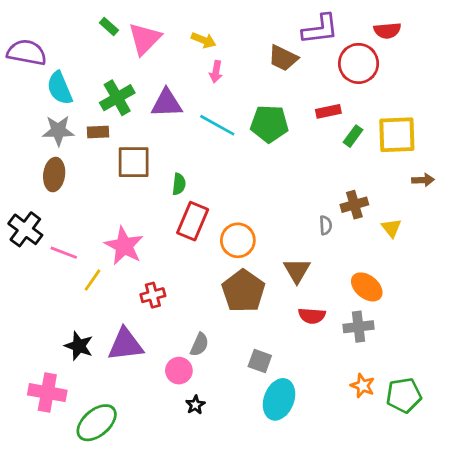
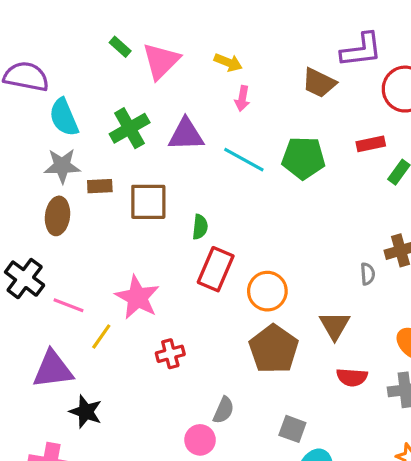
brown rectangle: (98, 132) -> (100, 186), moved
purple triangle: (125, 345) -> (53, 369), moved

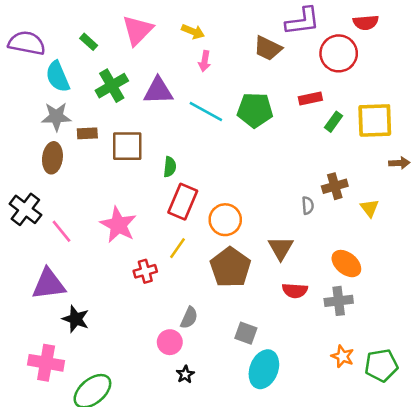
green rectangle: (120, 47) -> (89, 42), moved
pink line: (68, 305) -> (62, 231), turned 30
yellow line: (101, 337) -> (178, 248), moved

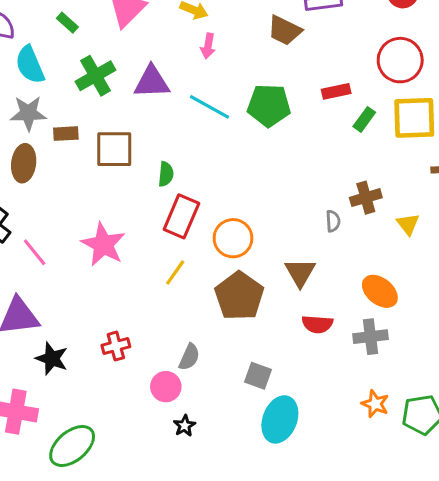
red circle: (339, 53) -> (400, 60), moved
red cross: (145, 271) -> (116, 346), moved

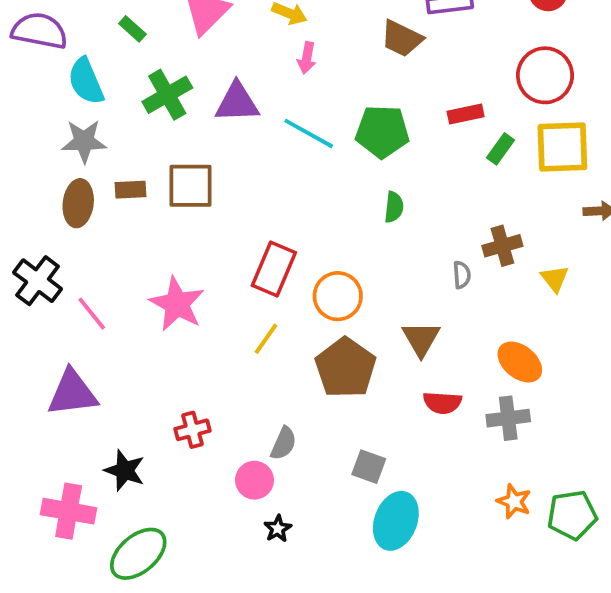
brown rectangle: (66, 134) -> (131, 190), moved
green semicircle: (166, 174) -> (394, 207), moved
black star: (52, 359) -> (125, 470), moved

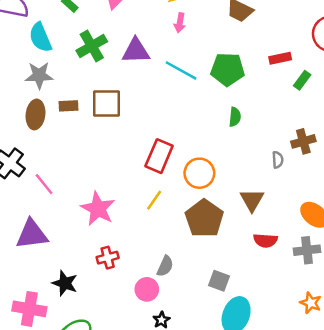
pink star: (177, 304) -> (98, 209), moved

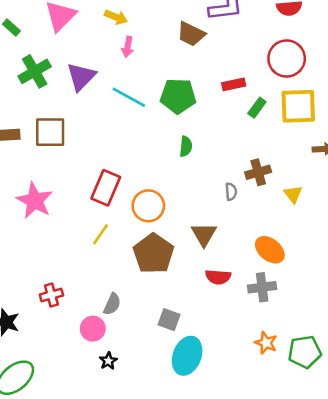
purple triangle: (136, 51) -> (81, 77), turned -44
pink star: (98, 209) -> (35, 201), moved

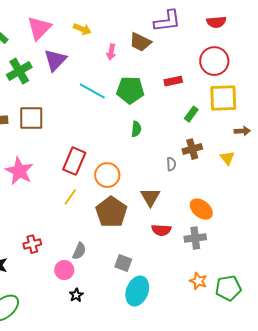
pink arrow: (128, 47) -> (111, 52), moved
purple triangle: (81, 77) -> (55, 60), moved
green rectangle: (257, 108) -> (191, 114), moved
yellow triangle: (293, 194) -> (227, 158), moved

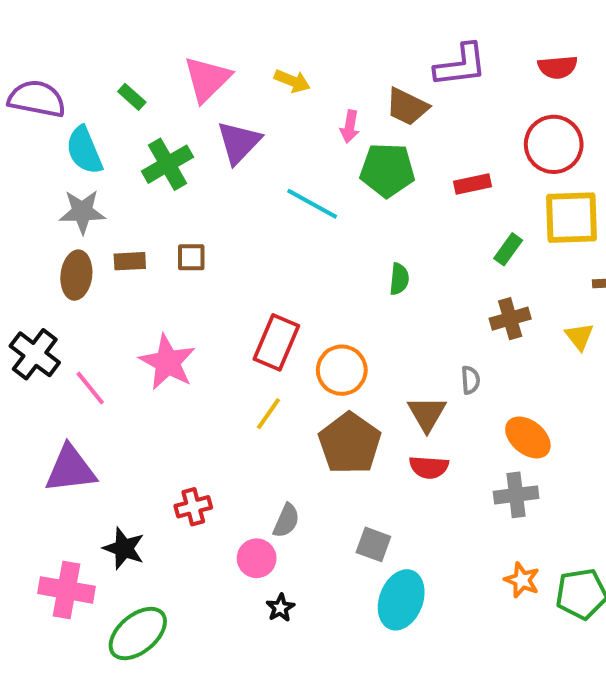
green pentagon: (130, 90) -> (387, 170), moved
brown square: (31, 118) -> (191, 257), size x0.6
gray semicircle: (171, 164) -> (470, 380), moved
red semicircle: (161, 230) -> (429, 467), moved

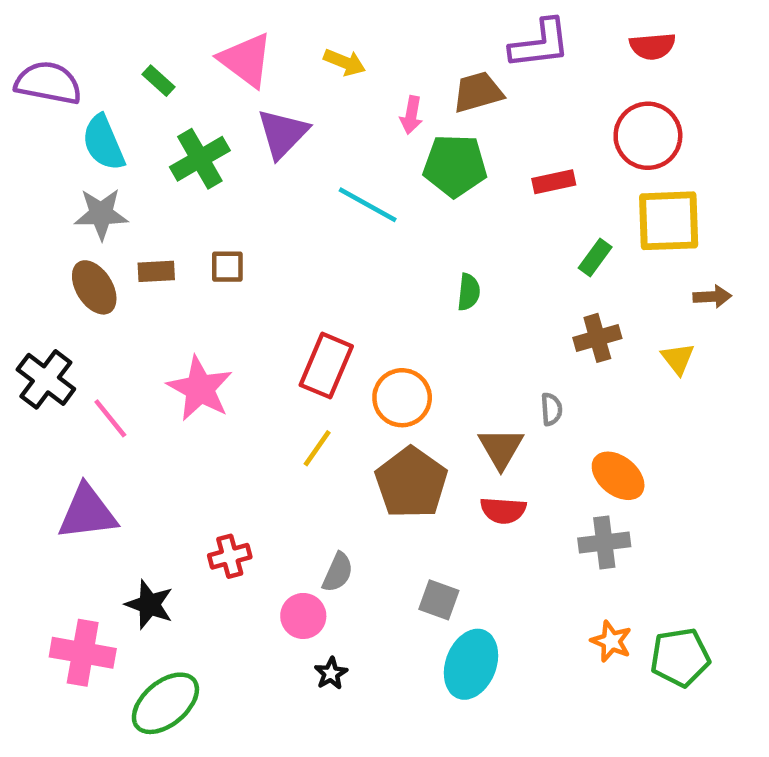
pink triangle: (207, 79) -> (246, 60), turned -38
brown trapezoid: (407, 107) -> (478, 92), turned 138
brown ellipse: (76, 275) -> (94, 287), turned -39

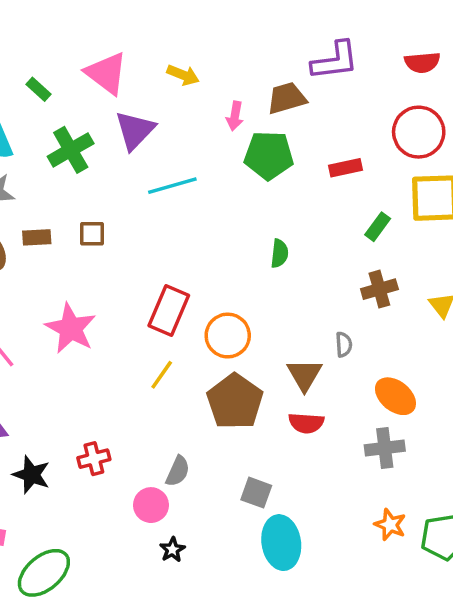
cyan line: (368, 205) -> (172, 186), moved, turned -45
black star: (149, 604) -> (31, 475), moved
cyan ellipse: (471, 664) -> (281, 543), turned -30

